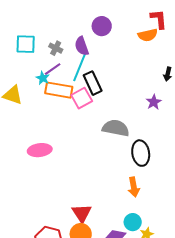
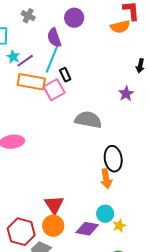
gray cross: (56, 48) -> (28, 16), moved
cyan star: (43, 78) -> (13, 57), moved
black rectangle: (93, 83) -> (65, 75), size x0.6
black ellipse: (141, 153) -> (113, 159), moved

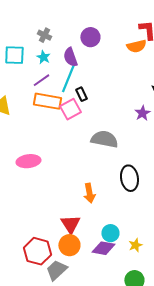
cyan star: (13, 57) -> (43, 57), moved
orange arrow: (106, 179) -> (89, 193), moved
cyan circle: (105, 214) -> (110, 233), moved

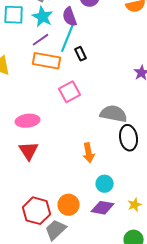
cyan star: (43, 57) -> (43, 17), size x1.5
pink square: (70, 109) -> (70, 92), moved
gray semicircle: (104, 139) -> (114, 114), moved
red triangle: (70, 224) -> (29, 151), moved
cyan circle: (110, 233) -> (105, 184), moved

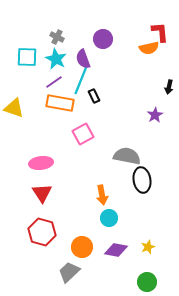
cyan circle: (105, 184) -> (109, 218), moved
red hexagon: (37, 211) -> (42, 232), moved

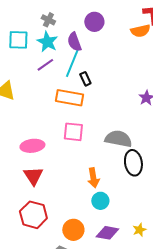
orange rectangle: (60, 103) -> (69, 98), moved
pink square: (83, 134) -> (73, 132), moved, turned 35

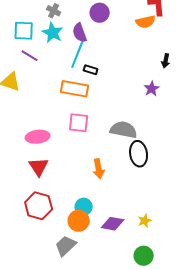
purple line: (45, 65) -> (30, 56), moved, turned 66
black rectangle: (85, 79) -> (91, 70), turned -48
cyan circle: (100, 201) -> (84, 207), moved

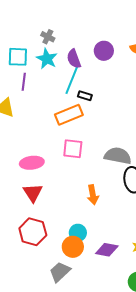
purple circle: (100, 13) -> (104, 51), moved
purple line: (30, 56) -> (24, 82), turned 66
orange rectangle: (75, 89) -> (69, 115), turned -32

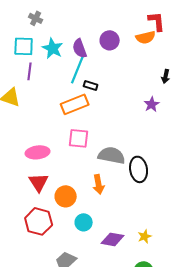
gray cross: (48, 37) -> (36, 18), moved
gray semicircle: (118, 156) -> (112, 155), moved
orange circle: (73, 247) -> (66, 196), moved

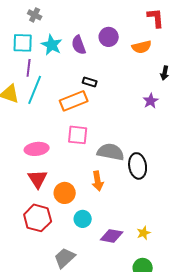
orange semicircle: (146, 37) -> (142, 47), moved
cyan line: (78, 69) -> (35, 90), moved

